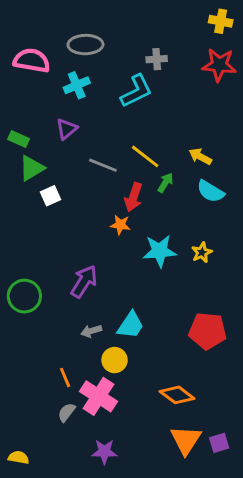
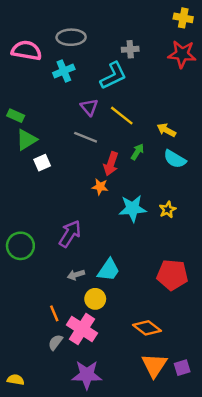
purple triangle: (67, 129) -> (89, 107), moved, turned -30
yellow line: (145, 156) -> (122, 116), moved
purple star: (104, 452) -> (87, 375), size x1.4

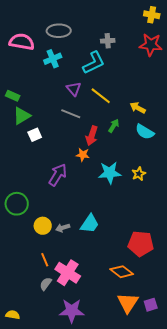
purple arrow: (70, 234) -> (58, 175), moved
red pentagon: (172, 275) -> (141, 244), moved
yellow circle: (95, 299) -> (43, 226), moved

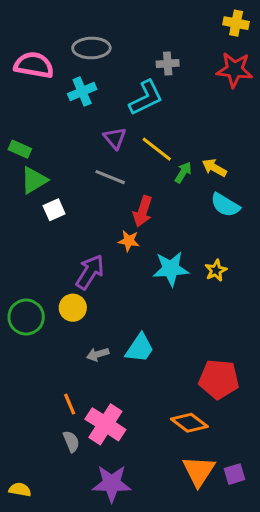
green arrow: (114, 126) -> (183, 172), moved
yellow circle: (43, 226) -> (73, 308), moved
gray semicircle: (46, 284) -> (71, 441), turned 120

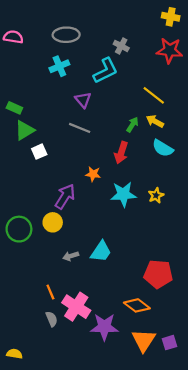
gray cross: (168, 64) -> (121, 46), turned 32
pink semicircle: (34, 65) -> (13, 37), moved, size x0.7
yellow line: (157, 149) -> (154, 95), moved
red arrow: (143, 211) -> (121, 153), moved
purple star: (112, 483) -> (104, 327), moved

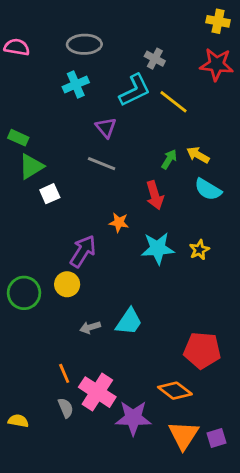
yellow line: (154, 95) -> (173, 102), moved
red arrow: (121, 153) -> (155, 195), turned -35
yellow semicircle: (14, 354) -> (18, 421), moved

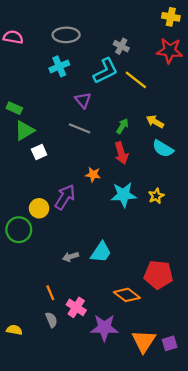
green arrow: (169, 159) -> (122, 126), moved
yellow circle: (67, 284) -> (39, 208), moved
orange diamond: (175, 391) -> (127, 295), moved
pink cross: (97, 392) -> (76, 307), size x0.7

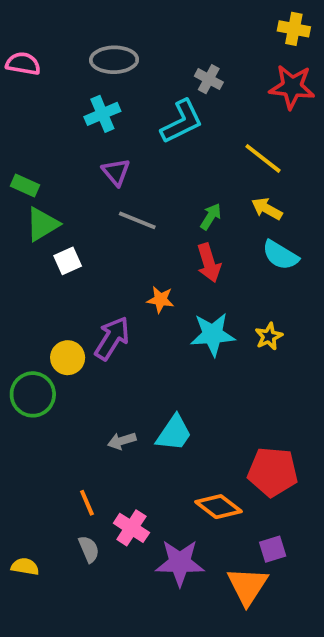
yellow line: (136, 80) -> (263, 158), moved
purple triangle: (83, 100) -> (116, 172), moved
purple square: (170, 343) -> (273, 549), moved

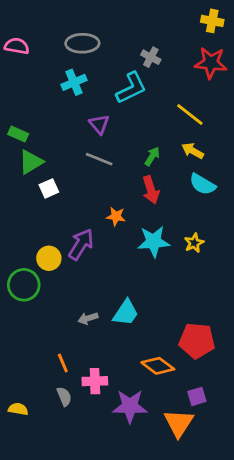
purple triangle: (116, 172) -> (99, 124), moved
pink cross: (131, 528) -> (95, 381), turned -35

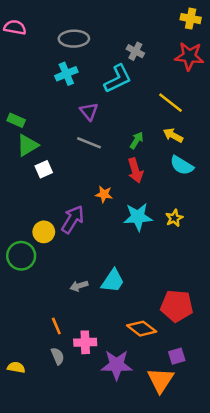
pink semicircle: (17, 46) -> (15, 27), moved

